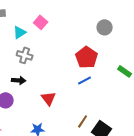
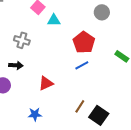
cyan triangle: (20, 32) -> (54, 20), moved, turned 32
red triangle: (49, 98) -> (46, 83), turned 42

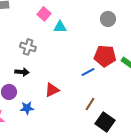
red pentagon: (84, 42) -> (105, 56), moved, turned -30
brown line: (80, 106) -> (90, 104), moved
blue star: (35, 114) -> (27, 108), moved

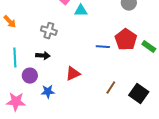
red pentagon: (105, 56) -> (126, 40), turned 30
blue line: (88, 72) -> (103, 47), moved, turned 32
black square: (105, 122) -> (139, 94), moved

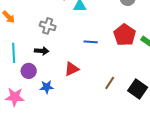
blue line: (103, 47) -> (91, 42), moved

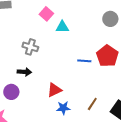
blue line: (91, 42) -> (84, 61), moved
blue star: (47, 87) -> (63, 108), moved

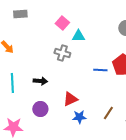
gray cross: (30, 47) -> (62, 53), moved
purple circle: (11, 92) -> (40, 109), moved

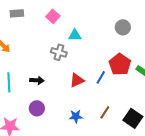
pink square: (62, 23) -> (53, 16), moved
blue line: (100, 70) -> (101, 77), moved, turned -64
red triangle: (70, 99) -> (77, 80), moved

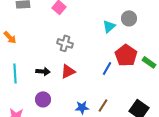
cyan triangle: (75, 35) -> (109, 26), moved, turned -40
red triangle: (77, 80) -> (68, 71), moved
brown line: (105, 112) -> (103, 105), moved

